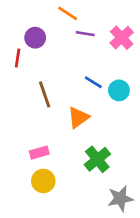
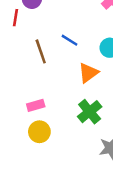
blue line: (93, 82) -> (70, 40), moved
orange triangle: (78, 117) -> (88, 73), moved

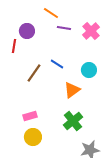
brown line: (41, 51) -> (34, 73), turned 54

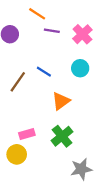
cyan circle: (89, 70) -> (80, 68), moved
pink rectangle: (30, 116) -> (27, 134), moved

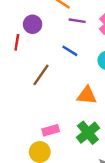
blue line: (44, 72) -> (70, 51), moved
orange triangle: (61, 101) -> (87, 95), turned 42

